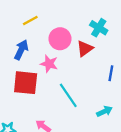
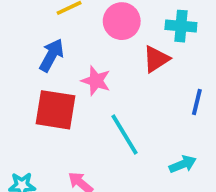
cyan cross: (99, 28) -> (181, 26), turned -30
pink circle: (60, 39) -> (122, 21), moved

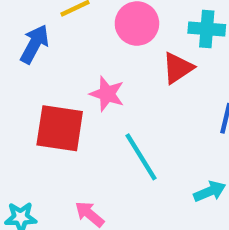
blue arrow: (51, 55) -> (34, 44), moved

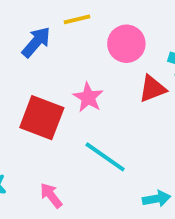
cyan line: (141, 157) -> (105, 157), turned -36

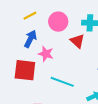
blue arrow: (36, 42) -> (30, 39), moved
red triangle: (152, 89) -> (77, 41), turned -42

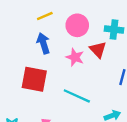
blue arrow: (30, 39) -> (43, 43), turned -48
pink star: (46, 54) -> (75, 57), moved

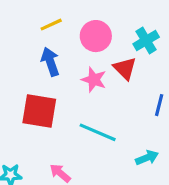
cyan cross: (114, 30) -> (146, 40), turned -36

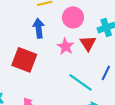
cyan line: (98, 132) -> (81, 82), moved

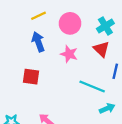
red triangle: (88, 43) -> (101, 49), moved
red square: (24, 60) -> (31, 77), size x0.7

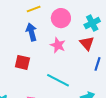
cyan line: (92, 86) -> (58, 80), moved

